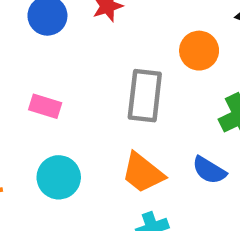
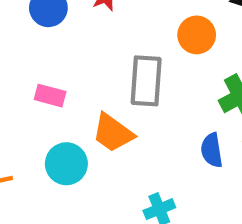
blue semicircle: (209, 170) -> (212, 150), turned 52
orange trapezoid: (143, 173) -> (113, 133), moved

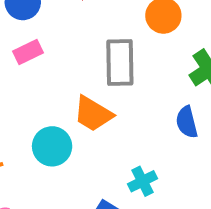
pink rectangle: (50, 96) -> (28, 52), moved, turned -36

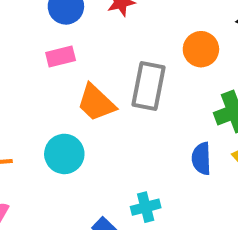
orange trapezoid: (93, 114) -> (96, 103), moved

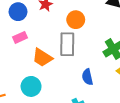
orange circle: (201, 49) -> (76, 20), moved
blue semicircle: (201, 159) -> (87, 77), moved

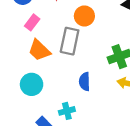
pink rectangle: (20, 37) -> (32, 22), moved, turned -40
cyan circle: (31, 86) -> (32, 84), moved

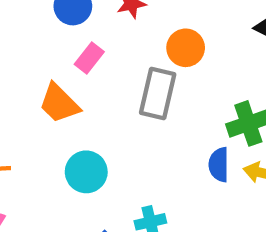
orange trapezoid: (39, 50) -> (59, 103), moved
blue semicircle: (85, 82) -> (219, 165), moved

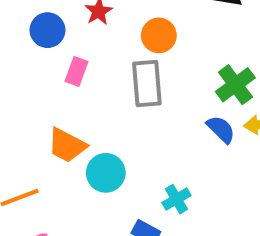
orange trapezoid: (59, 103) -> (67, 145), moved
blue semicircle: (219, 165) -> (221, 129), turned 152

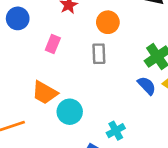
blue circle: (47, 30) -> (18, 18), moved
gray rectangle: (147, 84) -> (99, 54), size x0.7

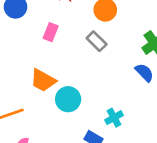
gray rectangle: (99, 54) -> (97, 41), turned -42

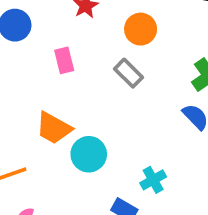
pink rectangle: (51, 32) -> (64, 60), turned -36

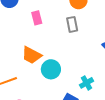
gray rectangle: (129, 73) -> (72, 24), turned 35

